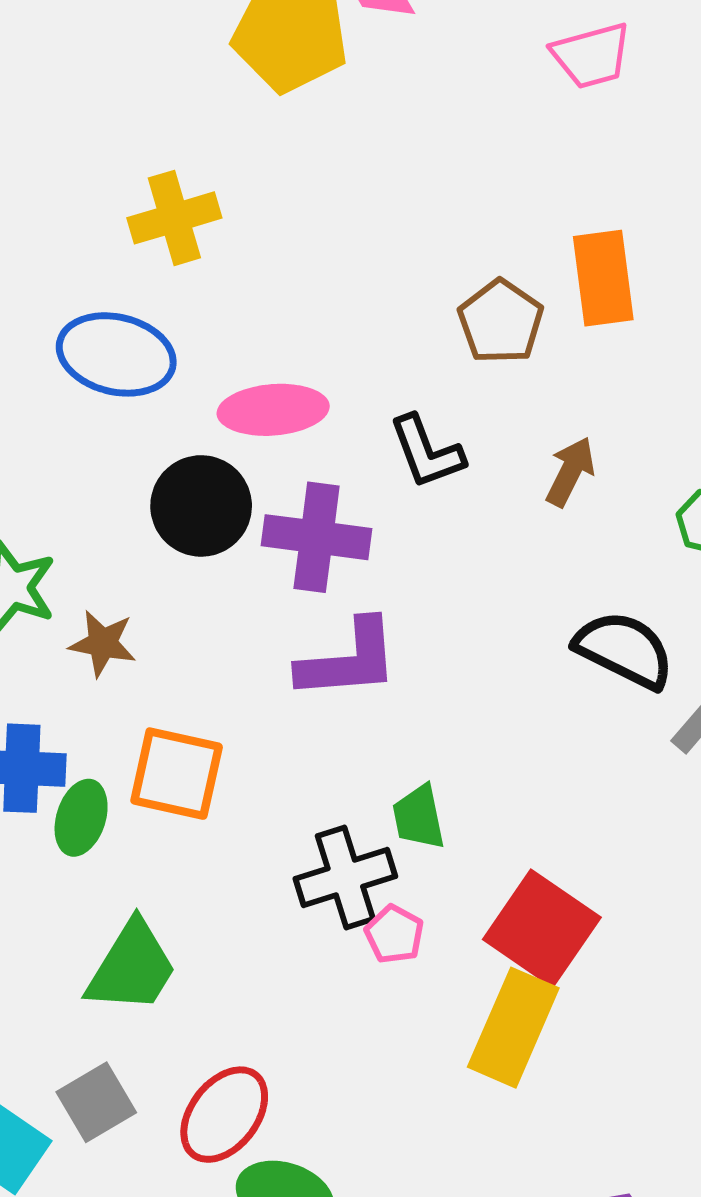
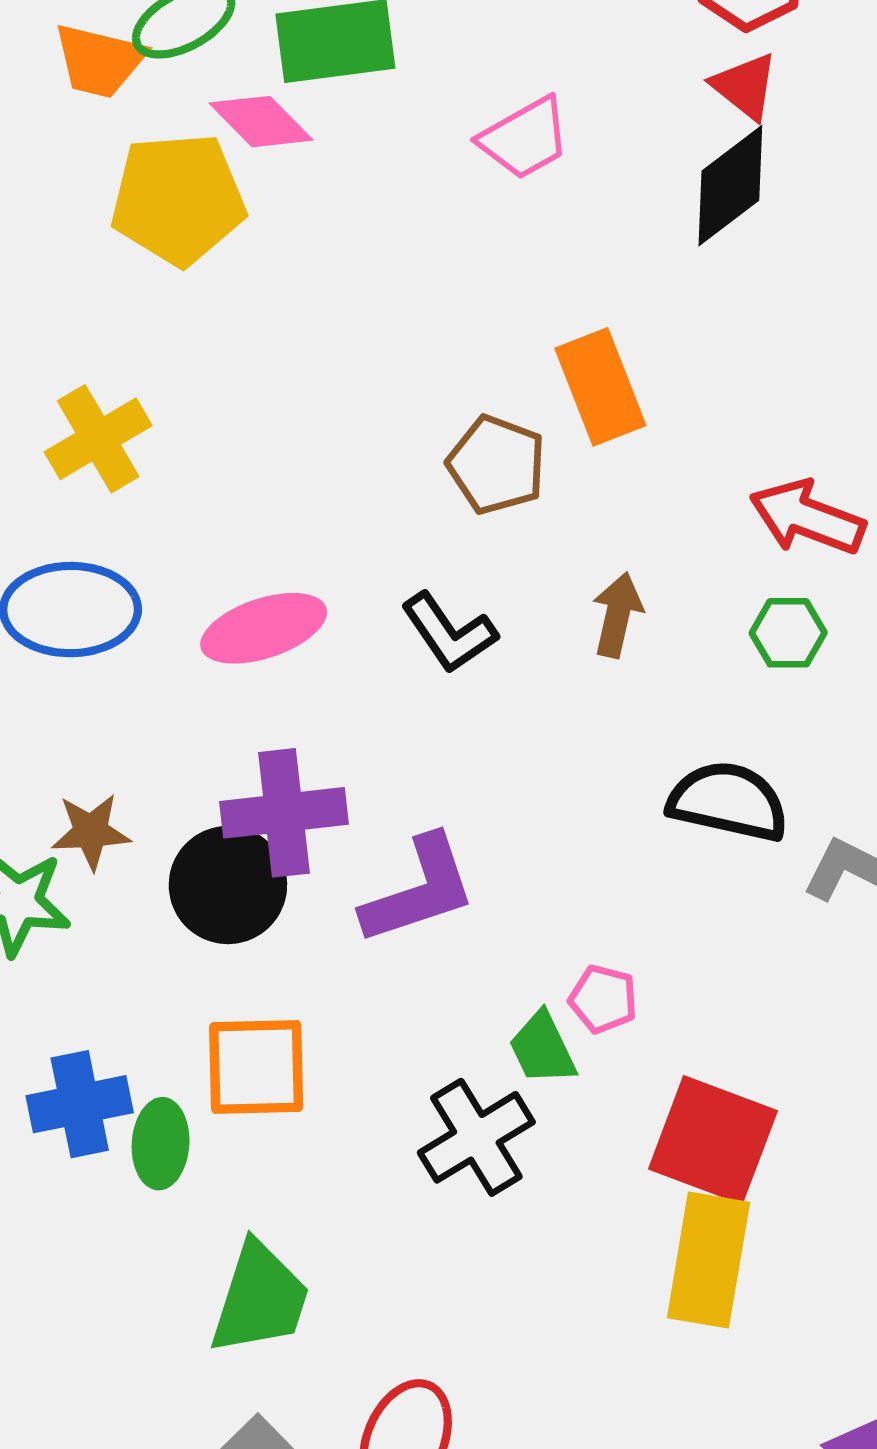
black circle: (201, 506) -> (228, 885), moved
purple cross: (317, 537) -> (284, 813), moved
brown star: (103, 643) -> (91, 832), moved
pink pentagon: (394, 934) -> (603, 999), moved

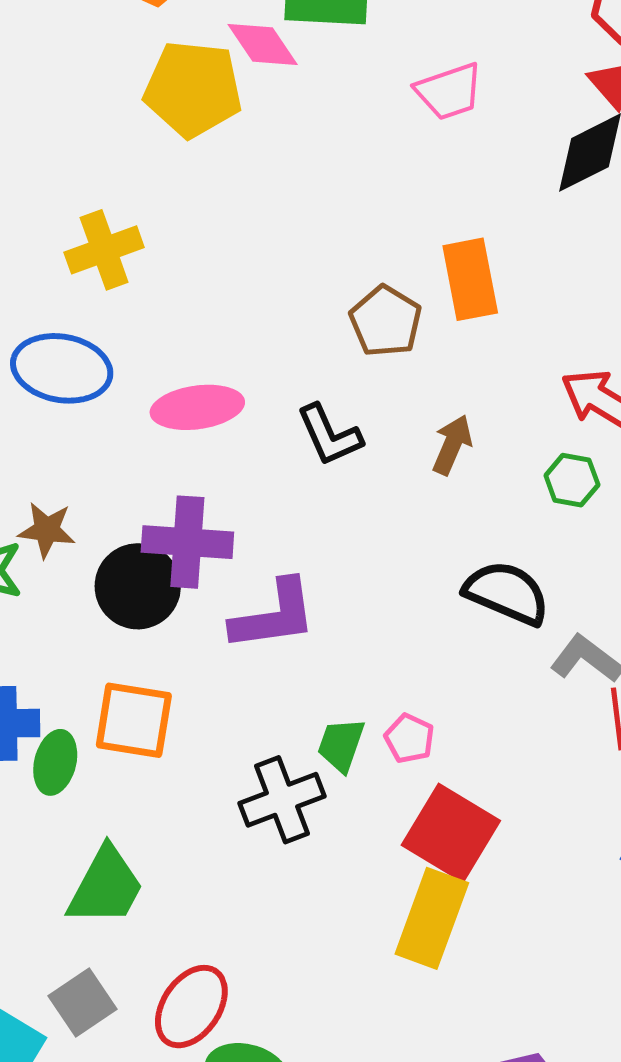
pink pentagon: (603, 999) -> (409, 738), moved
green trapezoid: (542, 1048) -> (341, 745), turned 34

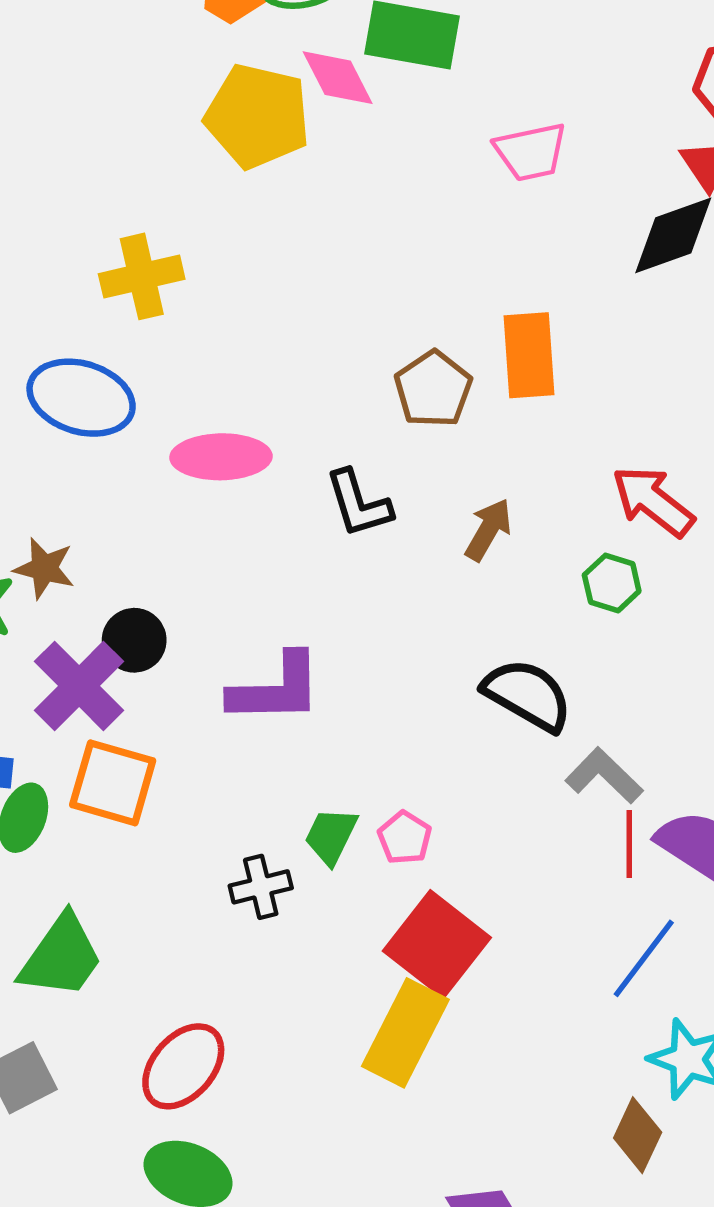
purple cross: (187, 542) -> (79, 686), moved, turned 34
black circle: (138, 586) -> (134, 640), size x0.7
black cross: (282, 800) -> (261, 887), size x0.7
red ellipse: (191, 1007) -> (183, 1066), moved

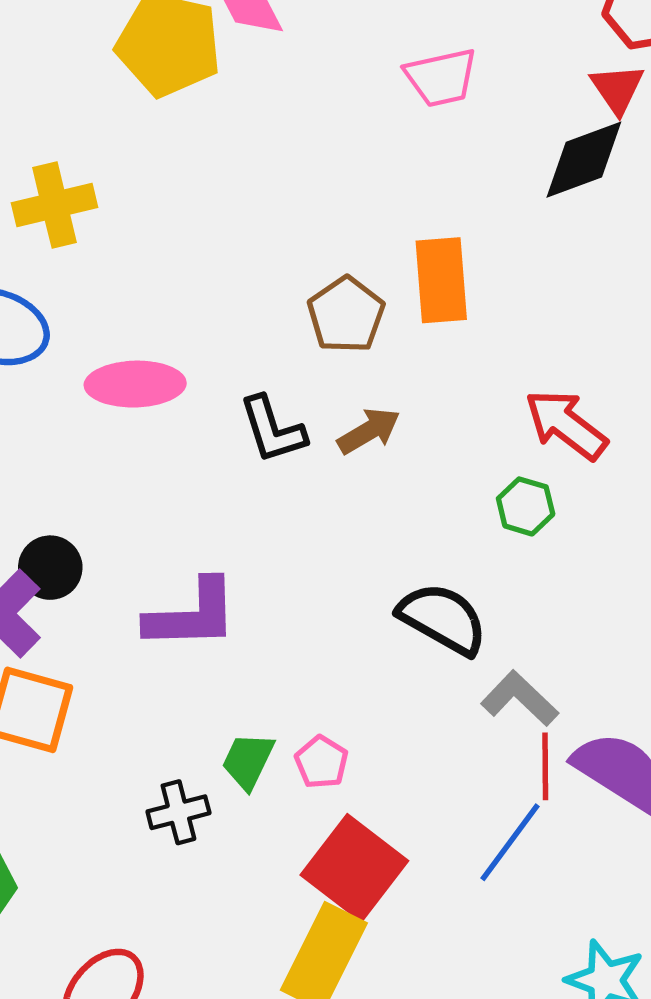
brown arrow: (488, 530) -> (369, 431), moved, turned 30
blue line: (644, 958) -> (510, 842), moved

